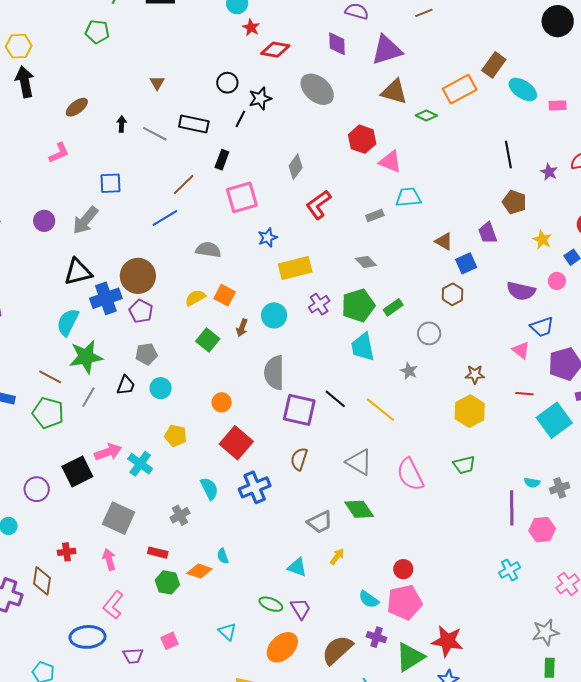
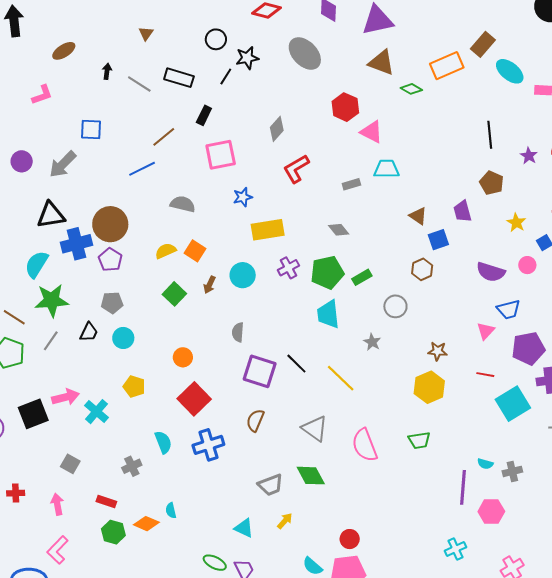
pink triangle: (521, 350) -> (486, 331), turned 30
gray semicircle: (274, 373) -> (238, 332), size x0.6
gray square: (119, 518) -> (70, 464), size x0.6

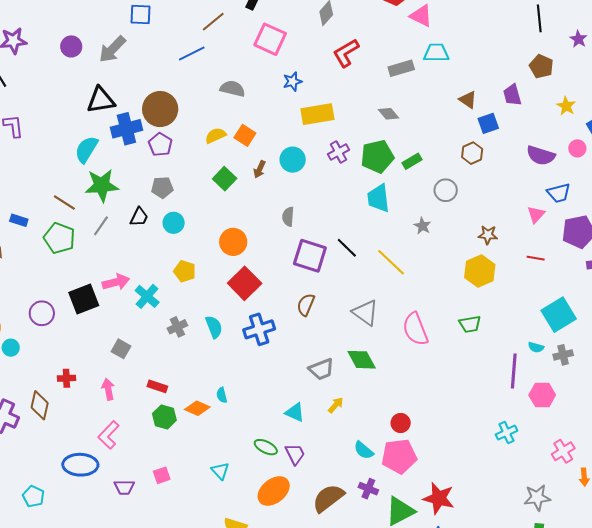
pink square: (221, 155) -> (270, 39), turned 36
gray rectangle: (351, 184) -> (401, 68), size x1.4
orange circle: (183, 357) -> (233, 242), size x1.4
cyan square: (513, 404) -> (559, 315), moved
gray cross: (132, 466) -> (177, 327), moved

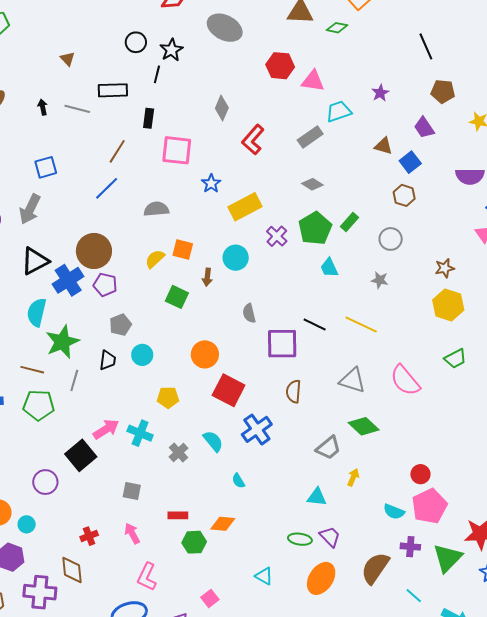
purple star: (578, 39) -> (380, 93), moved, turned 30
cyan trapezoid: (378, 198) -> (329, 268), size x0.7
cyan semicircle: (222, 395) -> (238, 481), moved

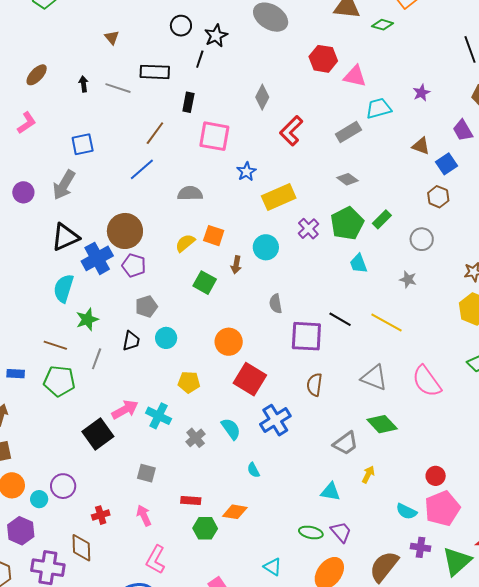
green star: (62, 342) -> (87, 319), size x0.7
purple circle: (45, 482) -> (63, 486), moved

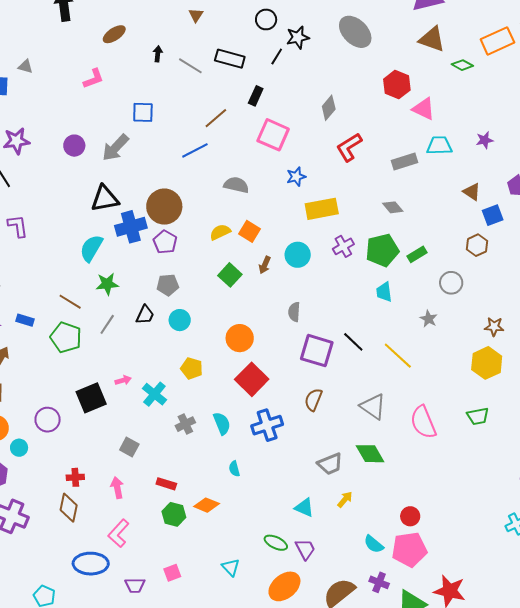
pink arrow: (125, 410) -> (123, 380), size x0.6
purple circle: (63, 486) -> (48, 420), moved
brown diamond: (81, 548) -> (69, 508), moved

